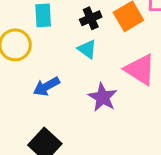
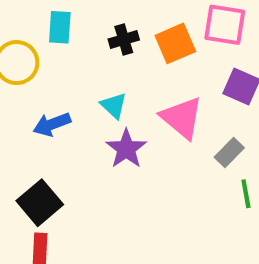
cyan triangle: (87, 49) -> (114, 105), moved

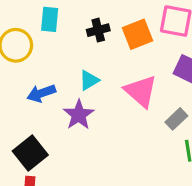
cyan triangle: (114, 105) -> (89, 80), turned 45
purple star: (126, 149) -> (79, 115), moved

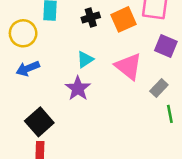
blue arrow: (41, 93) -> (28, 69), moved

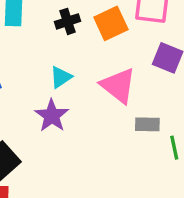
gray rectangle: (159, 88) -> (147, 124), moved, turned 48

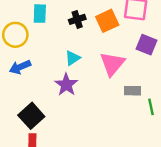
pink triangle: (118, 86) -> (112, 64), turned 32

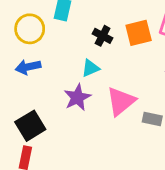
black cross: (77, 19) -> (103, 36), moved, turned 35
pink triangle: (112, 64) -> (121, 101), moved

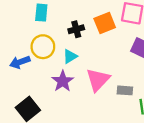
yellow circle: (30, 29) -> (43, 47), moved
black cross: (103, 36) -> (76, 29), turned -35

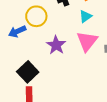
cyan triangle: (70, 56) -> (85, 16), moved

